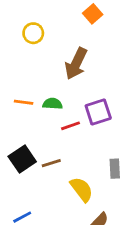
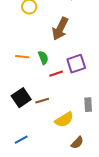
green semicircle: (53, 104) -> (43, 58), turned 64
yellow semicircle: (82, 189) -> (64, 120), turned 96

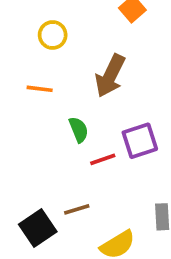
orange line: (22, 57) -> (40, 89), moved
black square: (21, 98) -> (38, 228), moved

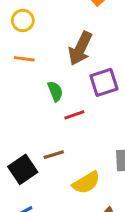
yellow circle: (53, 35) -> (23, 20), moved
purple square: (140, 141) -> (104, 82), moved

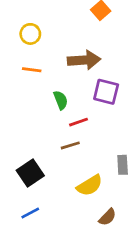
brown arrow: (80, 48) -> (84, 60), turned -120
purple square: (104, 82) -> (106, 92), turned 32
brown line: (54, 155) -> (70, 145), moved

